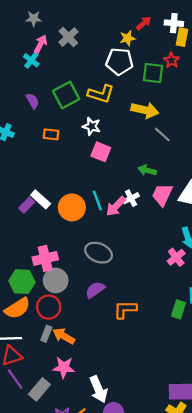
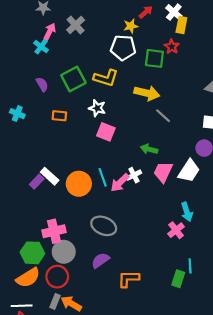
white cross: (174, 23) -> (174, 12), turned 35

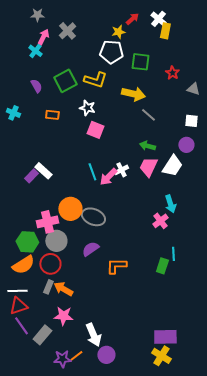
red star: (172, 47) -> (172, 73), moved
green arrow: (149, 149) -> (147, 146), moved
orange circle: (79, 184) -> (70, 209), moved

